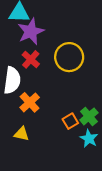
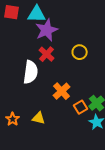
yellow circle: (69, 57) -> (80, 52), size x0.6
orange cross: (30, 102) -> (62, 91), moved

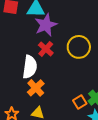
yellow circle: (80, 52) -> (79, 47), size x1.5
orange cross: (62, 91) -> (36, 88), moved

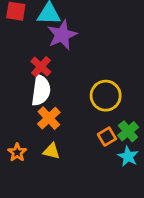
yellow circle: (79, 47) -> (106, 96), moved
red cross: (46, 49) -> (41, 67), moved

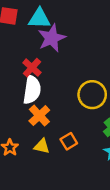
orange square: (107, 137) -> (69, 141), moved

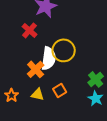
white semicircle: (32, 90) -> (49, 58), moved
yellow circle: (92, 95) -> (64, 50), moved

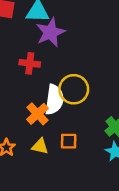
red cross: (30, 30) -> (30, 63), turned -35
orange square: (60, 90) -> (69, 141), turned 32

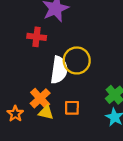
orange cross: (38, 114) -> (40, 98), moved

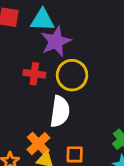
yellow circle: (77, 60) -> (72, 75), moved

